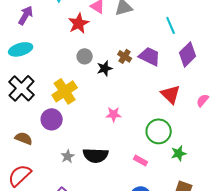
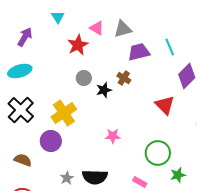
purple trapezoid: (150, 56) -> (139, 52), moved, turned -40
red triangle: (171, 94) -> (165, 105), moved

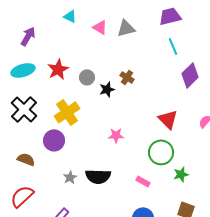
cyan triangle: (58, 17) -> (70, 16), moved, turned -32
red star: (78, 45) -> (58, 69), moved
purple trapezoid: (139, 52) -> (170, 16), moved
red triangle: (165, 105) -> (168, 119), moved

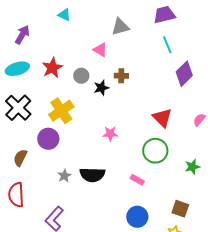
pink triangle: (100, 27) -> (100, 50), moved
brown cross: (127, 77) -> (121, 76), turned -32
brown semicircle: (26, 159) -> (20, 158), turned -84
green star: (181, 174) -> (192, 167), moved
red semicircle: (22, 196) -> (16, 195), turned -50

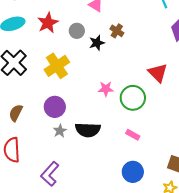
brown cross: (121, 76) -> (117, 31), turned 32
purple circle: (48, 139) -> (55, 107), moved
green circle: (155, 151) -> (133, 98), moved

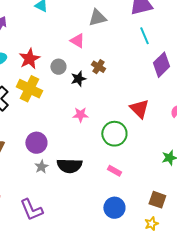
yellow cross: (57, 66) -> (29, 89), moved, turned -30
pink star: (106, 89) -> (80, 115), moved
purple L-shape: (50, 174) -> (31, 210), turned -65

